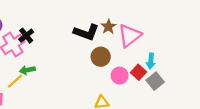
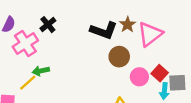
black cross: (26, 36) -> (48, 25), moved
cyan arrow: (151, 61) -> (164, 91), moved
gray square: (155, 81) -> (177, 83), turned 36

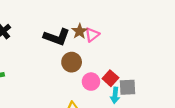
pink triangle: (150, 34) -> (92, 35), moved, size x0.6

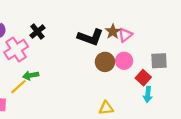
pink circle: (91, 82) -> (124, 61), moved
gray square: (128, 87) -> (159, 61), moved

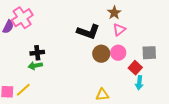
black cross: (37, 32) -> (37, 53), moved, turned 32
brown star: (113, 32) -> (114, 13), moved
pink cross: (16, 50) -> (22, 18), moved
yellow line: (18, 87) -> (23, 90), moved

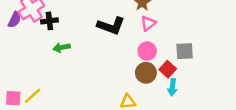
black cross: (37, 53) -> (49, 21), moved
brown circle: (101, 54) -> (146, 73), moved
green arrow: (35, 66) -> (62, 47), moved

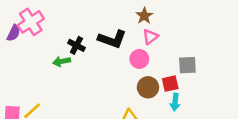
black cross: (49, 21) -> (76, 45), moved, turned 35
pink circle: (147, 51) -> (139, 59), moved
red square: (168, 69) -> (170, 84), turned 35

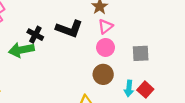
pink circle: (139, 59) -> (106, 47), moved
green arrow: (62, 61) -> (21, 50), size x1.5
red square: (170, 84) -> (145, 90), moved, turned -35

